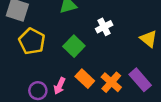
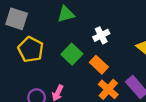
orange rectangle: (85, 79) -> (99, 65), moved

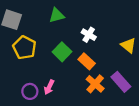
white cross: (101, 35) -> (89, 35), turned -32

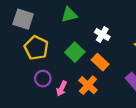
orange cross: (95, 84) -> (88, 85), moved
purple circle: (30, 91) -> (43, 79), moved

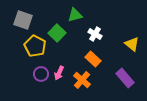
green triangle: (69, 15) -> (75, 15), moved
green square: (75, 52) -> (57, 33), moved
pink arrow: (62, 88) -> (59, 73), moved

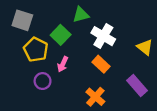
white cross: (95, 34) -> (103, 36), size x1.5
pink arrow: (59, 73) -> (63, 64), moved
orange cross: (82, 80) -> (95, 97), moved

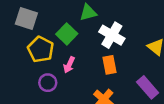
orange rectangle: (101, 64) -> (110, 65), turned 36

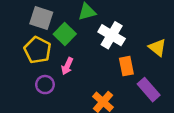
gray square: (26, 19) -> (41, 18), moved
orange rectangle: (110, 65) -> (126, 66), moved

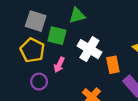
green square: (65, 34) -> (57, 36), turned -30
white cross: (112, 35) -> (89, 49), moved

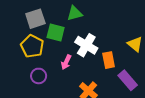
gray square: (36, 21) -> (35, 19), turned -36
pink arrow: (59, 65) -> (66, 62), moved

